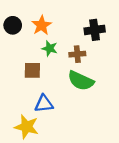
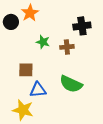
orange star: (42, 25) -> (30, 13), moved
brown square: (32, 70) -> (26, 70), moved
green semicircle: (81, 81) -> (71, 84), moved

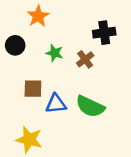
black circle: (11, 22) -> (15, 45), moved
brown cross: (67, 47) -> (85, 59), turned -32
blue triangle: (38, 90) -> (56, 104), moved

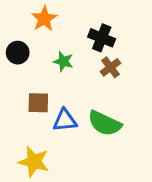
black cross: (104, 33) -> (102, 38), moved, turned 30
brown cross: (85, 59) -> (111, 67), moved

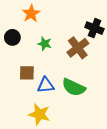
black cross: (102, 38) -> (94, 28), moved
brown cross: (111, 67) -> (78, 48), size x1.5
yellow star: (34, 162) -> (39, 114), moved

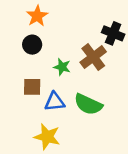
black circle: (12, 37) -> (32, 45), moved
green star: (45, 44) -> (62, 67), moved

